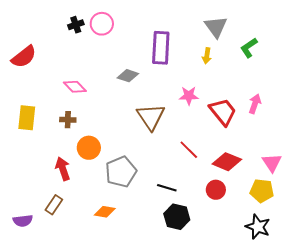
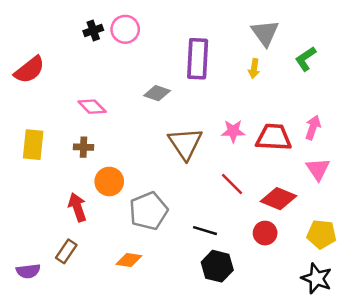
pink star: (189, 96) -> (233, 131), moved
red trapezoid: (223, 112) -> (274, 137), turned -48
pink triangle: (272, 163) -> (318, 169), moved

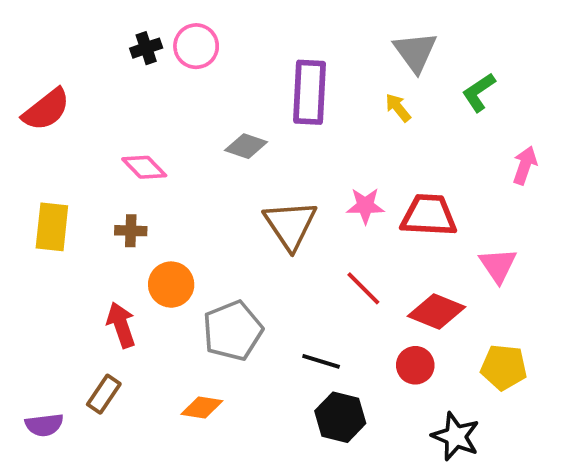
yellow arrow: (254, 69) -> (398, 108), turned 132
pink arrow: (313, 127) -> (525, 165), moved
black star: (317, 278) -> (456, 436), moved

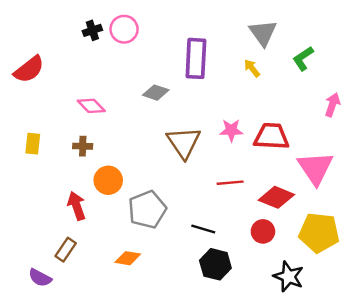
yellow rectangle: (52, 227) -> (33, 144), size x0.7
pink triangle: (498, 265) -> (315, 168), size x1.5
red line: (363, 288) -> (230, 183), turned -50
yellow pentagon: (504, 367) -> (319, 233), size x1.4
purple semicircle: (44, 425) -> (40, 278), moved, turned 35

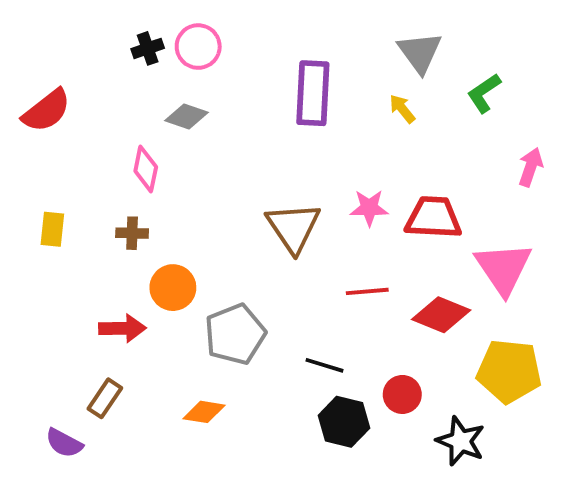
gray diamond: (156, 93) -> (186, 117), moved
pink diamond: (91, 106) -> (146, 169), turned 56
red arrow: (77, 206) -> (122, 328), turned 108
red circle: (263, 231) -> (402, 394), moved

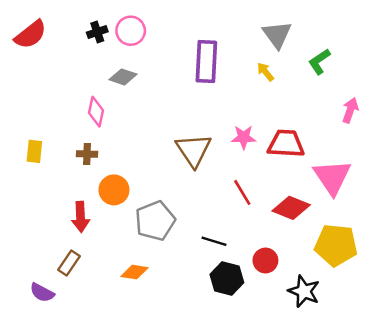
red semicircle: (47, 111) -> (31, 35), moved
red line: (367, 291) -> (242, 192), turned 64
red arrow: (122, 328) -> (81, 217), turned 88

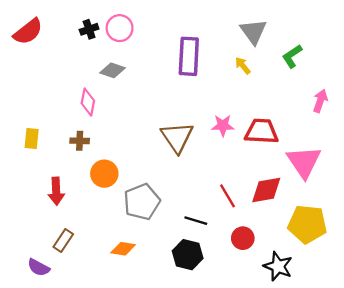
red line: (242, 192) -> (228, 196), moved
red diamond: (291, 208) -> (266, 190), turned -32
red arrow: (81, 217) -> (56, 191), moved
black hexagon: (227, 278) -> (188, 255), moved

